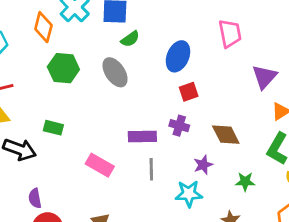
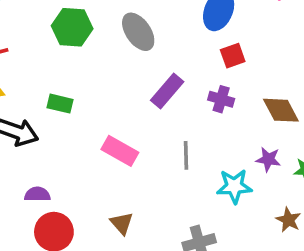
purple rectangle: (142, 136) -> (167, 91), moved, turned -48
purple star: (203, 165) -> (268, 159), moved, turned 30
purple semicircle: (35, 198) -> (37, 194), turned 102

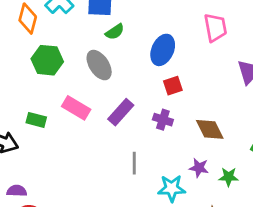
pink rectangle: (120, 151) -> (76, 108), moved

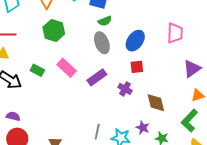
gray ellipse: (99, 65) -> (102, 43), moved
gray line: (134, 163) -> (97, 132), moved

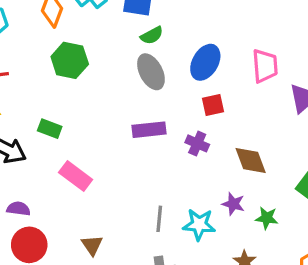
pink trapezoid: (175, 33) -> (265, 66), moved
pink rectangle: (67, 68) -> (76, 176), moved
purple rectangle: (97, 77) -> (149, 130), turned 36

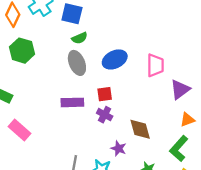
blue ellipse: (205, 62) -> (115, 59), turned 30
red square: (213, 105) -> (105, 94), moved
purple star: (233, 204) -> (119, 148), moved

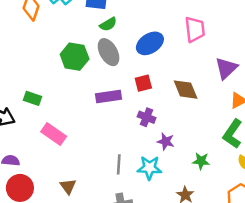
green hexagon: (22, 51) -> (75, 57), moved
pink trapezoid: (155, 65) -> (195, 29), moved
purple cross: (105, 115) -> (147, 117), moved
brown diamond: (140, 129) -> (186, 90), moved

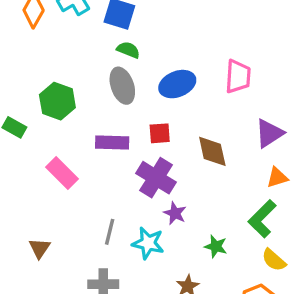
green semicircle: (108, 24) -> (128, 50), turned -138
green hexagon: (75, 57) -> (57, 101), moved
purple cross: (147, 117) -> (156, 178), size x1.6
pink rectangle: (54, 134) -> (62, 173), moved

